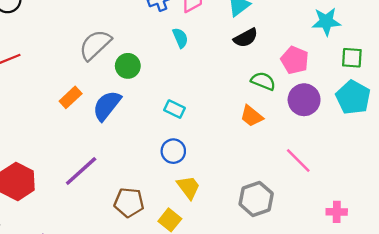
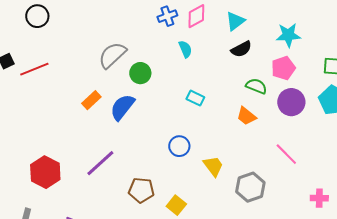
cyan star: (326, 22) -> (288, 35), moved
pink pentagon: (295, 60) -> (283, 68), turned 30
cyan rectangle: (174, 109) -> (195, 98), moved
yellow trapezoid: (188, 187) -> (213, 166), moved

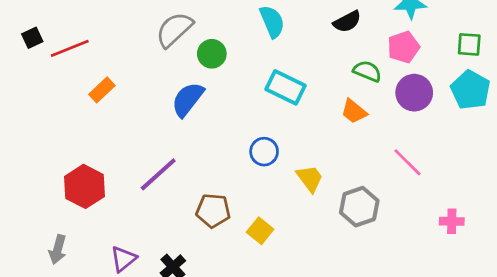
cyan semicircle: (185, 49) -> (272, 22), size x1.4
cyan rectangle: (195, 98) -> (286, 87), size x1.6
orange rectangle: (91, 100) -> (102, 90), moved

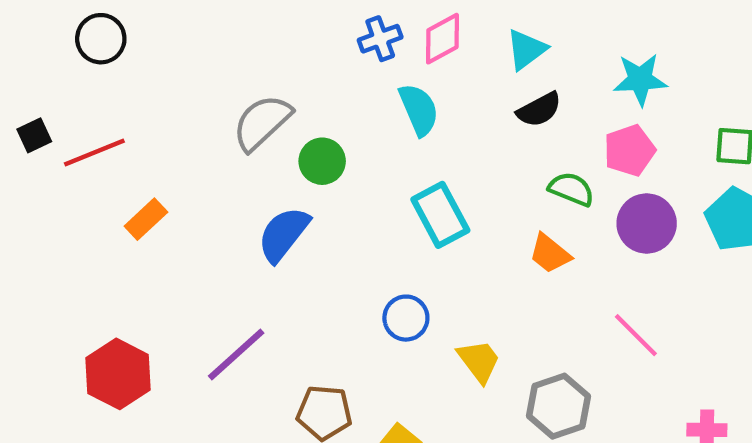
cyan rectangle: (286, 87) -> (440, 215), turned 36

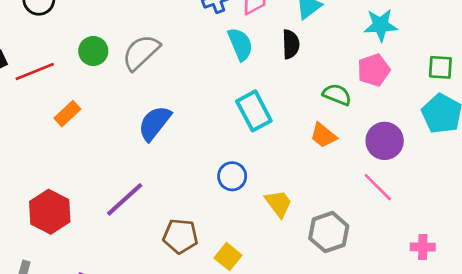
black semicircle: (539, 110) -> (291, 44), moved, turned -64
green circle: (322, 161) -> (93, 51), moved
purple circle: (647, 223) -> (385, 141), moved

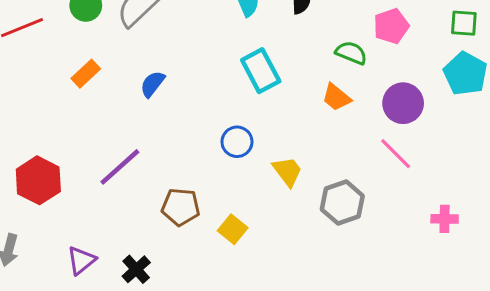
orange rectangle: (67, 114) -> (86, 74), moved
blue semicircle: (155, 123) -> (152, 84), size x0.7

